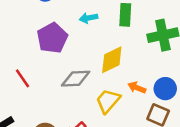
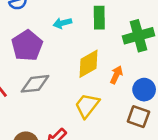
gray diamond: (76, 79) -> (35, 84), moved
orange arrow: (137, 88) -> (116, 75), moved, turned 96

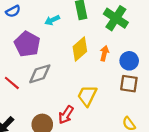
green cross: (138, 36) -> (116, 18), turned -30
yellow trapezoid: (87, 105) -> (87, 96), moved

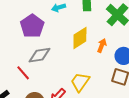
red line: (12, 83) -> (23, 73), moved

